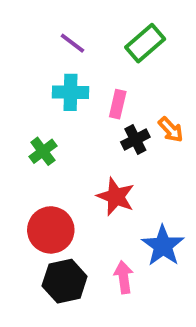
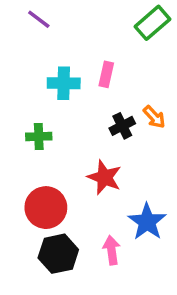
purple line: (72, 43) -> (39, 19), moved
green rectangle: (145, 43) -> (152, 23), moved
pink rectangle: (118, 104) -> (106, 74), moved
green cross: (43, 151) -> (39, 136), turned 35

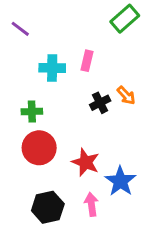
purple line: (39, 19) -> (20, 29), moved
red star: (104, 177) -> (86, 162), moved
red circle: (46, 208) -> (39, 148), moved

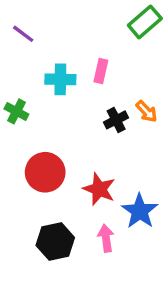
green cross: (32, 112) -> (16, 111), moved, turned 30

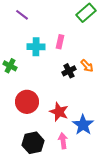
purple line: (23, 34) -> (22, 15), moved

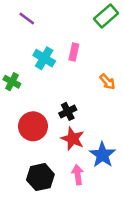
cyan cross: (36, 47) -> (44, 58), turned 30
black cross: (69, 71) -> (68, 111), moved

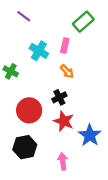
green rectangle: (106, 16) -> (83, 22), moved
orange arrow: (107, 82) -> (67, 71), moved
pink arrow: (78, 175) -> (63, 161), moved
black hexagon: (40, 177) -> (25, 147), moved

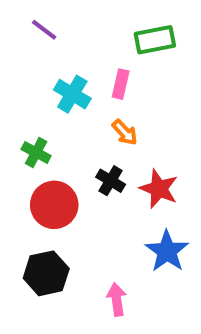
green rectangle: (83, 22) -> (155, 40), turned 30
green cross: (11, 71) -> (36, 153), moved
black cross: (59, 97) -> (111, 181), turned -32
red star: (64, 121) -> (159, 189), moved

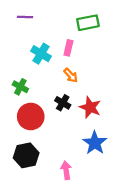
purple line: (44, 30) -> (25, 17), turned -35

